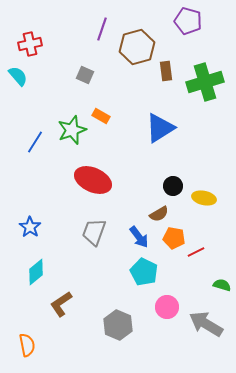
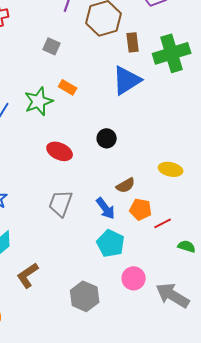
blue triangle: (160, 128) -> (127, 80), moved
red ellipse: (93, 180) -> (60, 151), size x0.7
black circle: (173, 186) -> (107, 138), moved
green semicircle: (222, 285) -> (187, 246), moved

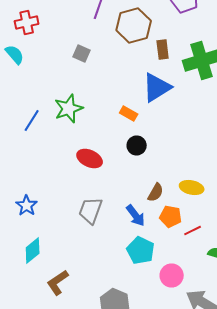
orange rectangle: (68, 87) -> (129, 114), moved
yellow ellipse: (171, 169) -> (192, 188), moved
brown semicircle: (126, 185) -> (156, 192), turned -30
pink circle: (134, 278) -> (172, 276), moved

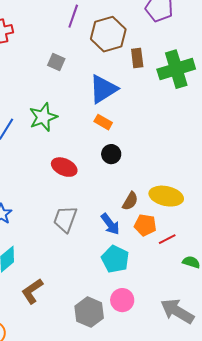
blue triangle: (157, 88) -> (103, 89), moved
yellow ellipse: (192, 188) -> (166, 196), size x1.4
pink circle: (172, 276) -> (122, 300), moved

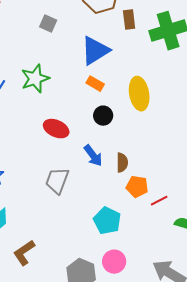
yellow ellipse: (166, 196) -> (139, 94), moved, turned 68
brown semicircle: (130, 201) -> (122, 163), turned -30
blue arrow: (110, 224) -> (93, 156), moved

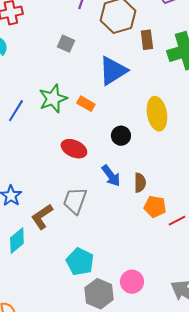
orange rectangle: (95, 84) -> (86, 104), moved
cyan pentagon: (107, 221) -> (80, 262), moved
brown L-shape: (24, 253) -> (42, 217), moved

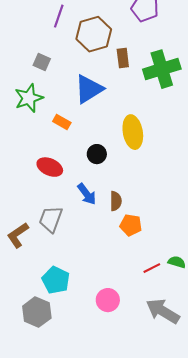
green star: (53, 99) -> (29, 98), moved
red line: (177, 221) -> (152, 268), moved
gray hexagon: (99, 294) -> (37, 312), moved

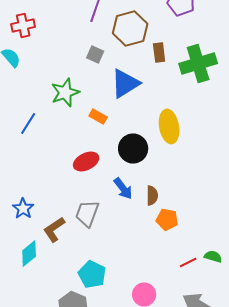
gray square: (42, 62) -> (95, 54), moved
black circle: (97, 154) -> (133, 148), size x1.5
red ellipse: (50, 167) -> (86, 162), turned -50

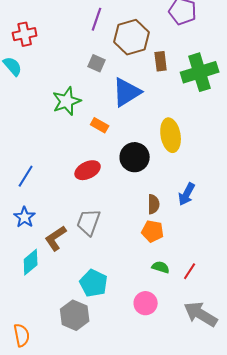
blue line: (28, 124) -> (26, 176), moved
blue arrow: (123, 188) -> (187, 194), moved, turned 65
orange pentagon: (167, 220) -> (153, 231), moved
green semicircle: (213, 256) -> (161, 267), moved
red line: (188, 262) -> (190, 271), turned -30

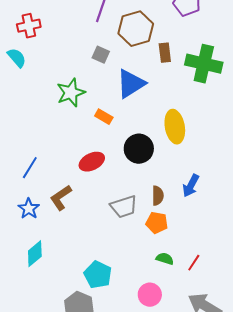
green cross: (200, 72) -> (204, 64), turned 30
gray trapezoid: (89, 222) -> (124, 207), moved, turned -128
brown L-shape: (56, 238) -> (61, 198), moved

